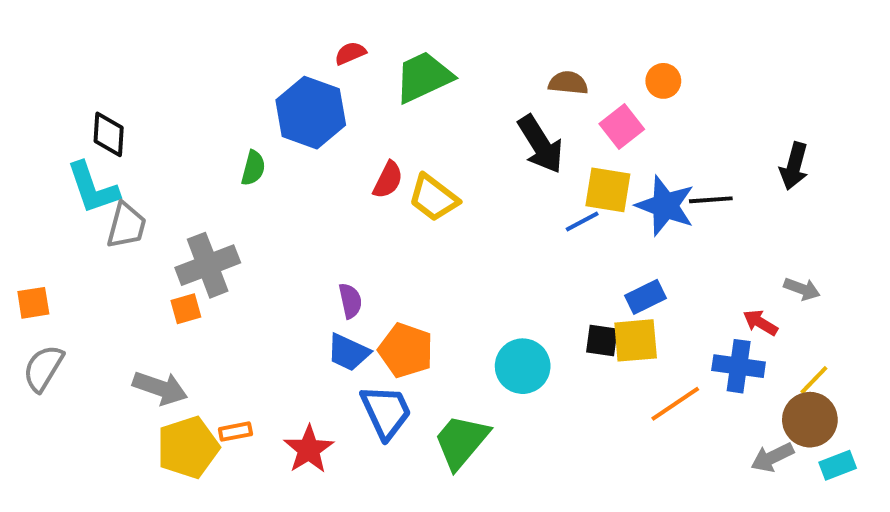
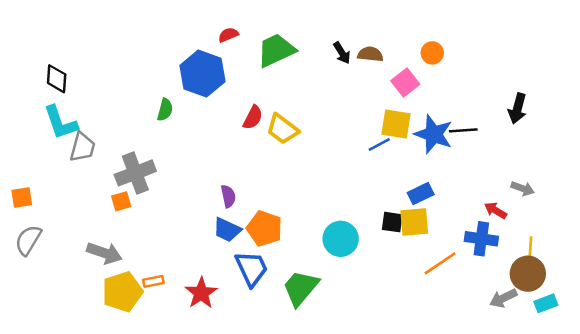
black diamond: (109, 134) -> (57, 79), moved
black arrow: (540, 144) -> (342, 53), moved, size x0.6
yellow line: (814, 380) -> (530, 248), turned -40

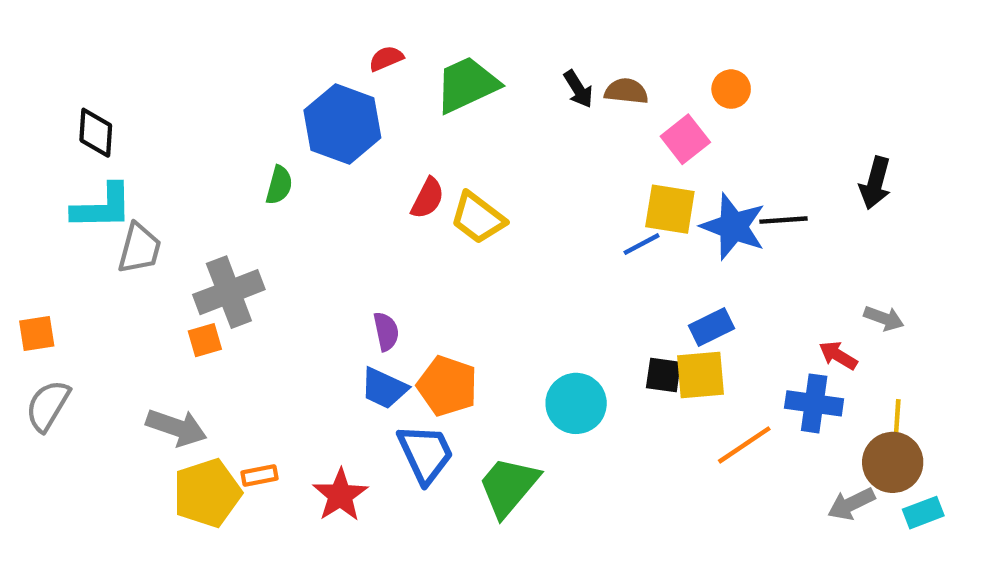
cyan L-shape: (60, 123) -> (102, 207), turned -72

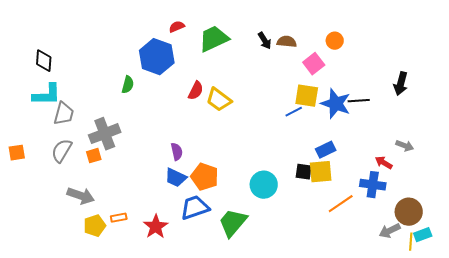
gray semicircle: (48, 406) -> (62, 151), moved
yellow line: (897, 419) -> (411, 242), moved
blue trapezoid: (425, 454) -> (195, 208), turned -84
yellow pentagon: (207, 493) -> (95, 226), size x0.7

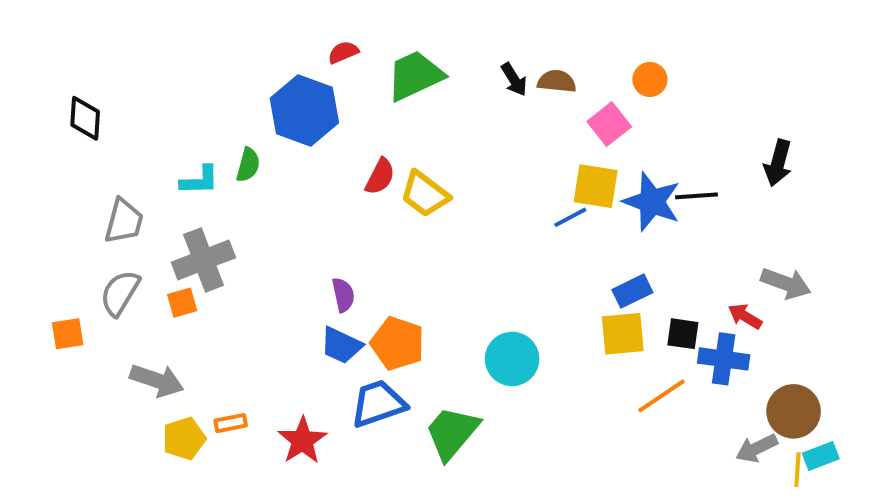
cyan L-shape: (47, 95) -> (200, 180), moved, size x0.7
gray arrow: (405, 146) -> (786, 283), size x1.4
orange square: (17, 153) -> (68, 334), moved
black square: (304, 172) -> (683, 334), moved

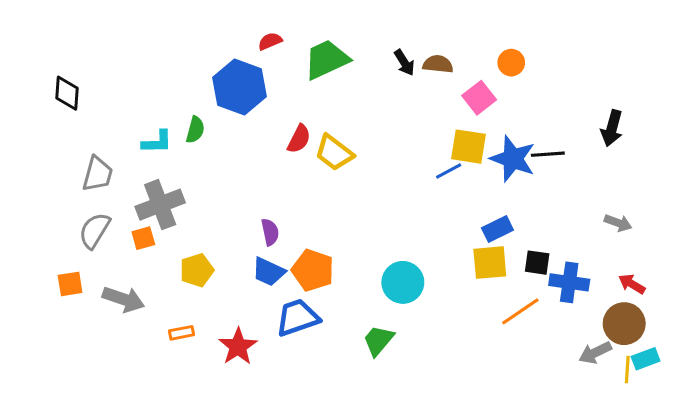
gray arrow: (786, 283) -> (618, 223), size x0.7
red arrow: (745, 316) -> (632, 284), moved
orange square: (68, 334) -> (70, 284), moved
green trapezoid: (452, 433) -> (378, 340), moved, size x0.7
yellow pentagon: (184, 439) -> (197, 270), moved

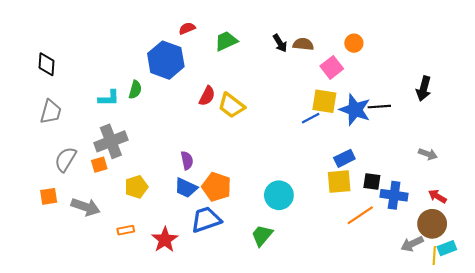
green trapezoid: (327, 60) -> (226, 41), size x0.7
gray trapezoid: (98, 174) -> (51, 112), moved

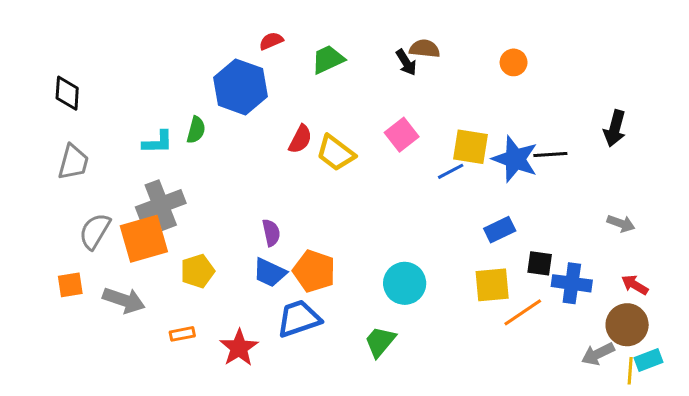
brown semicircle: (303, 44) -> (425, 49), moved
pink square: (332, 67) -> (402, 135), moved
orange square: (99, 165) -> (144, 239), size x2.0
yellow square: (339, 182) -> (492, 285), moved

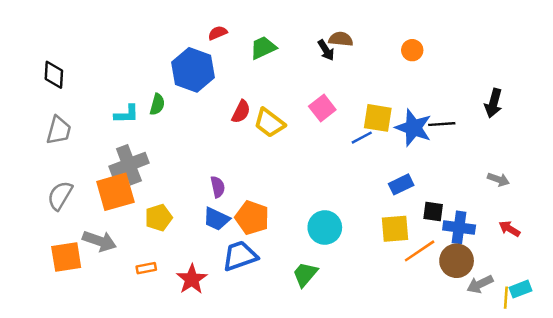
gray semicircle: (95, 231) -> (60, 195), moved
orange square: (70, 285) -> (66, 257), moved, size x1.5
brown circle: (627, 325) -> (457, 261), moved

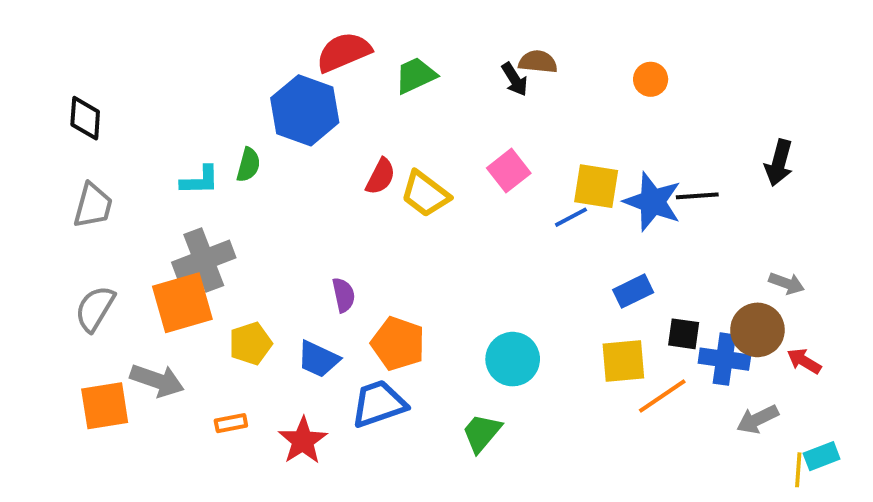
red semicircle: (218, 33) -> (344, 52), size x1.8
blue trapezoid: (216, 219) -> (318, 359), moved
brown circle: (457, 261) -> (757, 330), moved
gray arrow: (480, 284) -> (757, 419), moved

